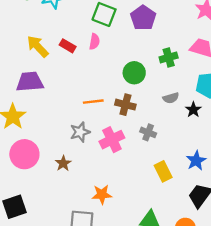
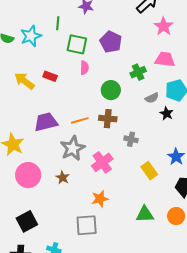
pink semicircle: (94, 42) -> (84, 68), moved
purple trapezoid: (30, 82) -> (46, 122), moved
gray semicircle: (171, 98) -> (152, 98), moved
gray star: (80, 132) -> (73, 148), size x1.4
pink cross: (112, 140) -> (102, 162), moved

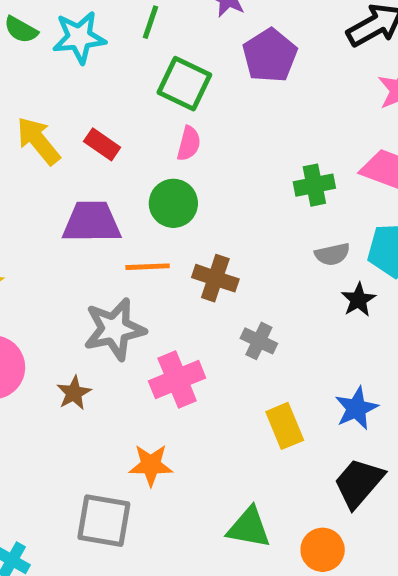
purple pentagon: (111, 42) -> (270, 55), moved
green circle: (111, 90) -> (173, 203), moved
purple trapezoid: (46, 122) -> (92, 222), moved

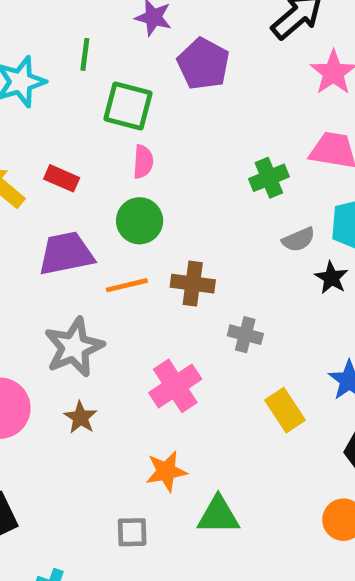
gray star: (115, 329) -> (74, 347), moved
gray square: (104, 521) -> (132, 532), size x0.6
green triangle: (249, 528) -> (218, 515), moved

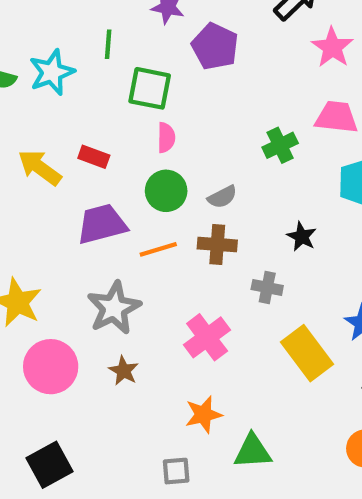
gray semicircle: (299, 240) -> (222, 197), moved
black star: (331, 278) -> (302, 237), moved
yellow rectangle: (285, 410) -> (307, 353), size x1.4

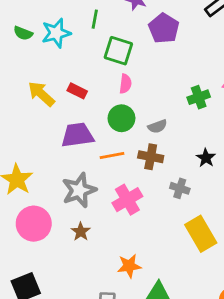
pink cross: (207, 337) -> (127, 200), moved

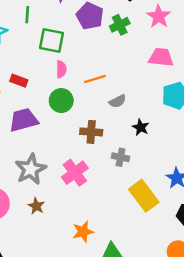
green cross: (199, 97) -> (120, 25), moved
gray semicircle: (157, 126) -> (118, 101), moved
orange line: (112, 156) -> (95, 79), moved

